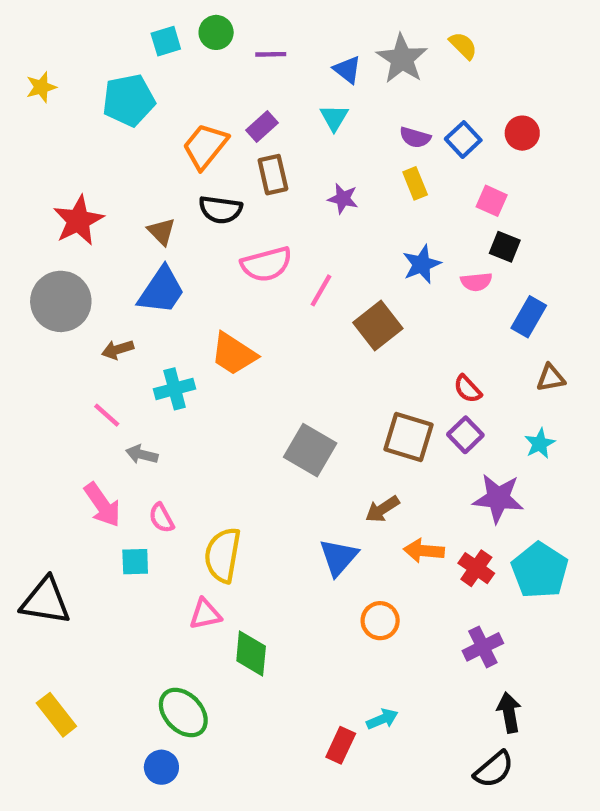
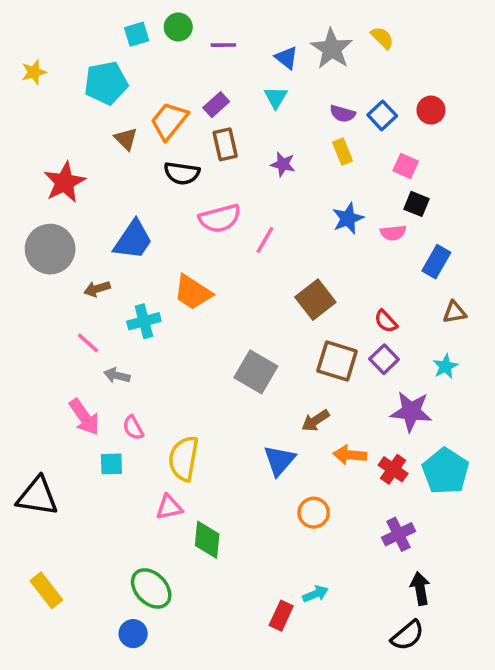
brown triangle: (161, 231) -> (126, 139), moved
brown square: (378, 325) -> (315, 300), moved

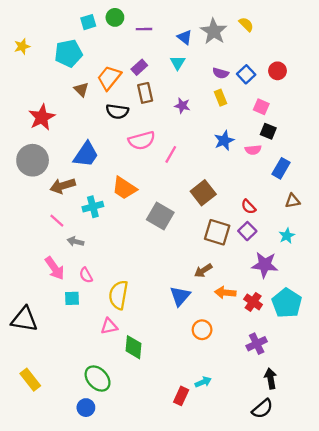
brown arrow: (97, 289) -> (63, 186), size x1.5
gray square: (256, 372) -> (160, 216), moved

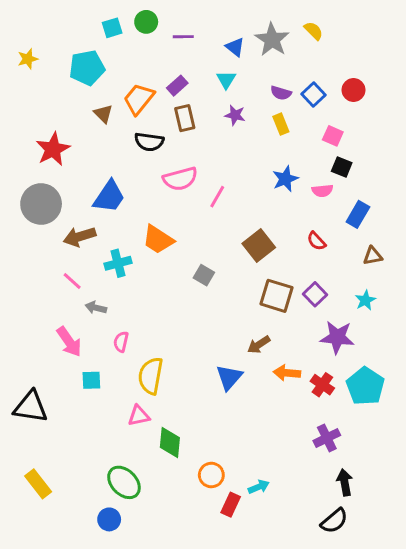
purple star: (182, 106) -> (235, 115), moved
red semicircle: (248, 207) -> (316, 241), moved
gray square: (160, 216) -> (204, 275), size x0.6
pink semicircle: (86, 275) -> (121, 342), moved, turned 42
orange circle: (202, 330) -> (211, 475), moved

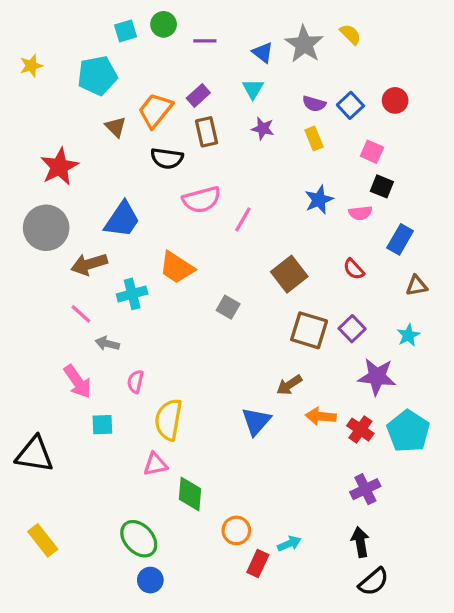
black arrow: (345, 482) -> (360, 542), moved
blue circle: (109, 519) -> (150, 580), moved

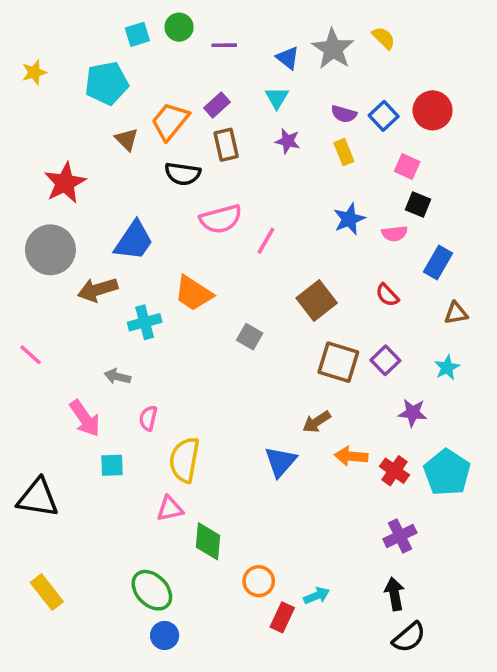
red circle: (395, 100) -> (433, 110), size x1.4
pink line: (81, 314) -> (31, 355), moved
purple star: (377, 377) -> (413, 413), size x0.7

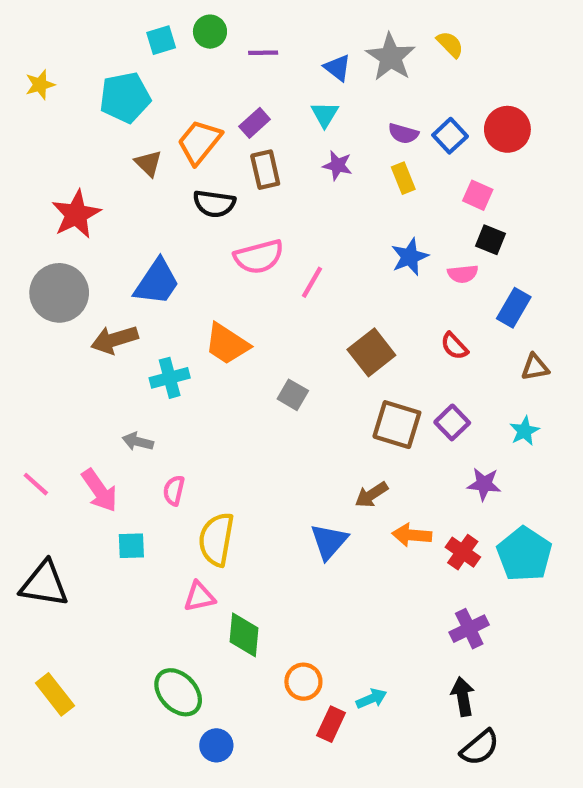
pink line: (31, 355) -> (36, 484), moved
blue circle: (165, 635) -> (216, 745), moved

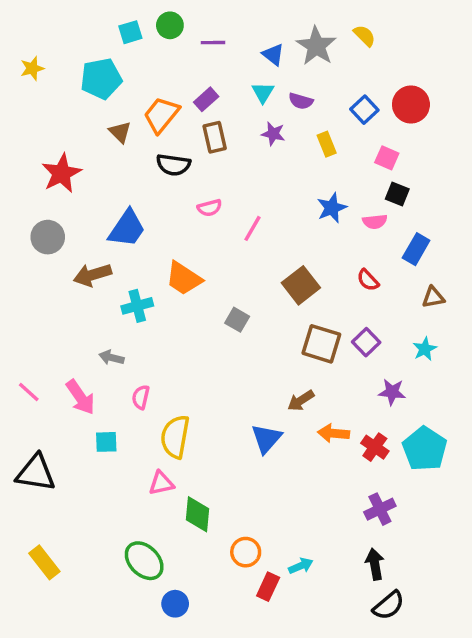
purple semicircle: (403, 134) -> (301, 101), moved
pink semicircle: (259, 257) -> (210, 208), size x0.6
gray circle: (59, 293) -> (48, 237), size x0.7

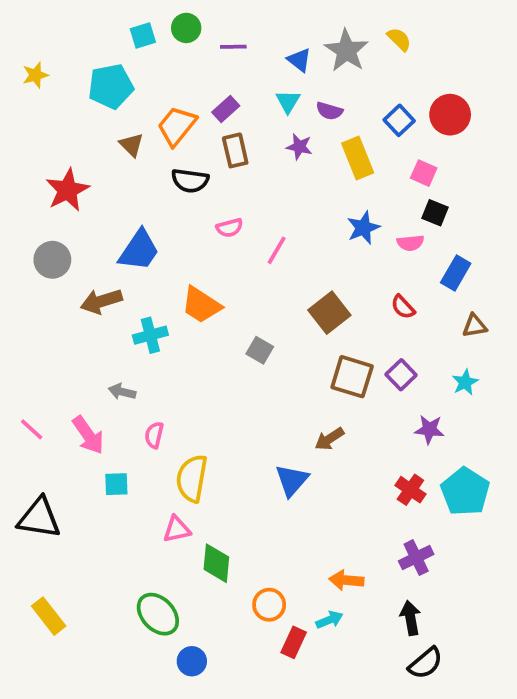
yellow rectangle: (327, 144) -> (358, 158), size x1.5
orange arrow: (333, 433) -> (346, 580), moved

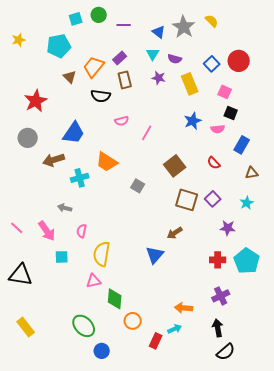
red cross: (410, 490) -> (218, 260), turned -35
orange circle: (269, 605) -> (133, 321), moved

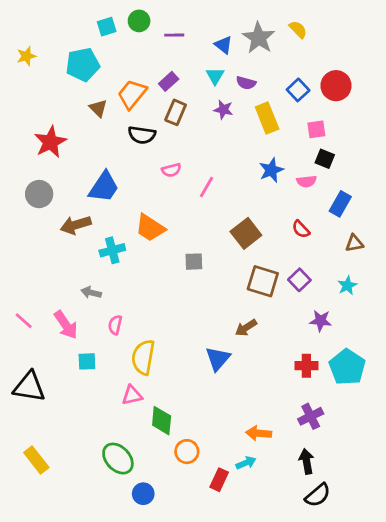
brown rectangle: (125, 80) -> (176, 112), turned 36
pink square: (225, 92) -> (316, 129), turned -32
gray square: (138, 186) -> (194, 262), turned -32

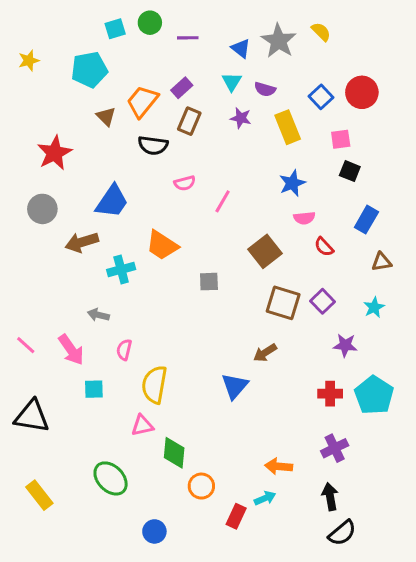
pink semicircle: (306, 181) -> (304, 218), moved
green ellipse: (118, 459) -> (111, 478), moved

